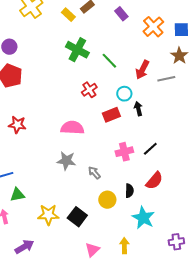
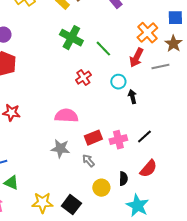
orange cross: (153, 27) -> (147, 33), moved
red rectangle: (111, 115) -> (93, 138), moved
green triangle: (17, 195) -> (11, 183), turned 35

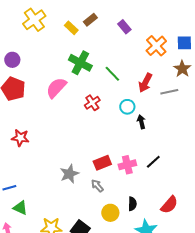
orange cross: (147, 33) -> (156, 46), moved
pink semicircle: (66, 116) -> (56, 88), moved, turned -50
gray star: (60, 149) -> (69, 174), turned -30
red semicircle: (148, 169) -> (169, 205), moved

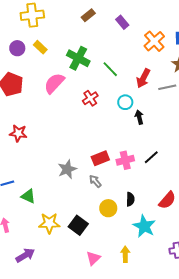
yellow cross: (34, 20) -> (32, 15), turned 30
yellow rectangle: (71, 28) -> (40, 47), moved
purple circle: (12, 60) -> (17, 48), moved
green triangle: (20, 208) -> (28, 196), moved

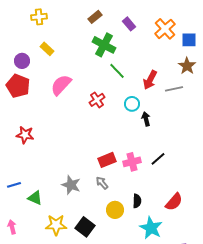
yellow cross: (32, 15) -> (39, 17), size x0.7
orange cross: (154, 41) -> (165, 29), moved
purple circle: (17, 48) -> (22, 61), moved
green cross: (78, 58) -> (104, 45), moved
gray star: (67, 169) -> (71, 185), moved, turned -30

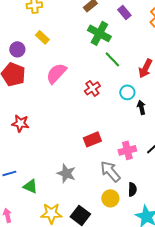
red rectangle: (107, 160) -> (92, 139), moved
gray arrow: (102, 183) -> (110, 171), moved, size x1.6

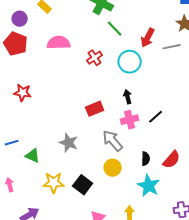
pink semicircle: (56, 73) -> (59, 43), turned 45
cyan circle: (127, 92) -> (130, 62), size x1.5
black arrow: (141, 107) -> (128, 97), moved
black semicircle: (132, 189) -> (146, 159), moved

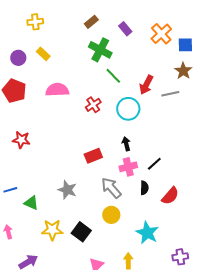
purple circle: (20, 19) -> (18, 58), moved
black semicircle: (146, 159) -> (144, 188), moved
red semicircle: (172, 160) -> (170, 196), moved

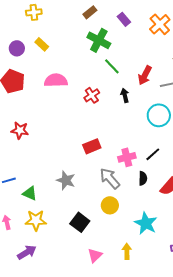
cyan circle: (128, 109) -> (159, 115), moved
black arrow: (126, 144) -> (125, 95), moved
yellow star: (52, 230) -> (36, 220), moved

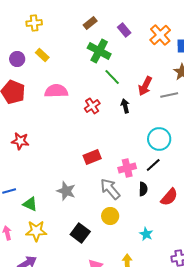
cyan circle: (159, 115) -> (159, 139), moved
cyan star: (146, 223) -> (146, 234), size x0.6

